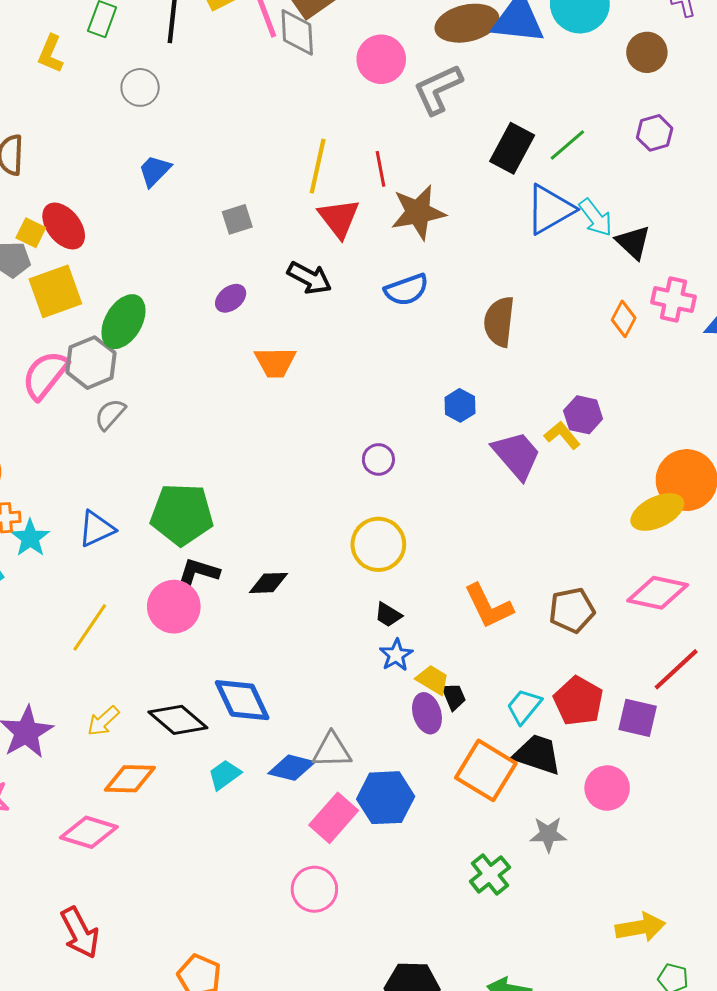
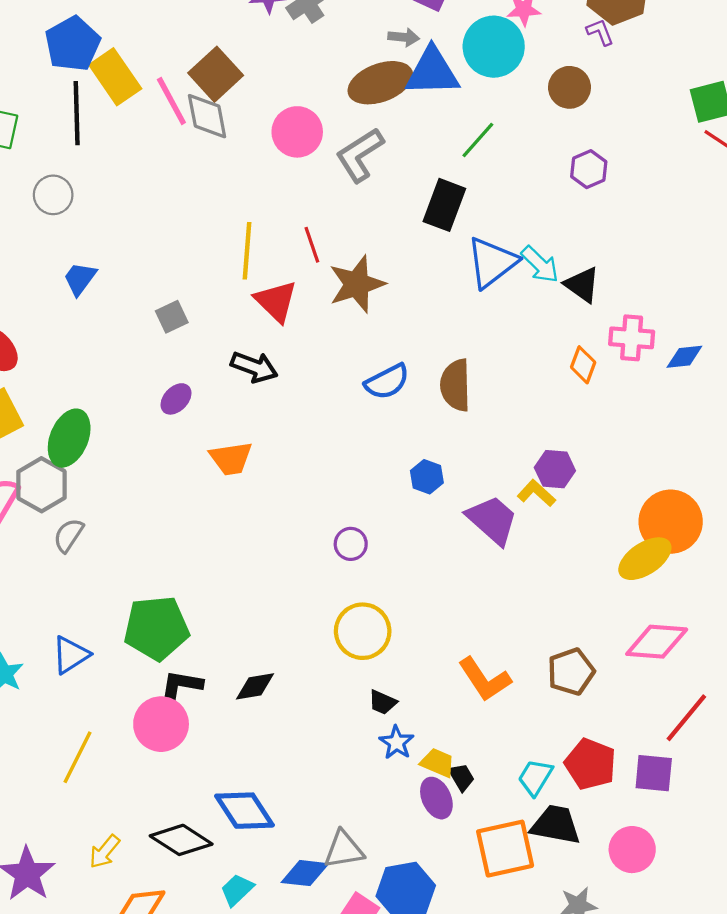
green line: (567, 145) -> (478, 140), moved
blue semicircle: (406, 290) -> (387, 382), moved
orange square: (486, 770) -> (505, 849), turned -36

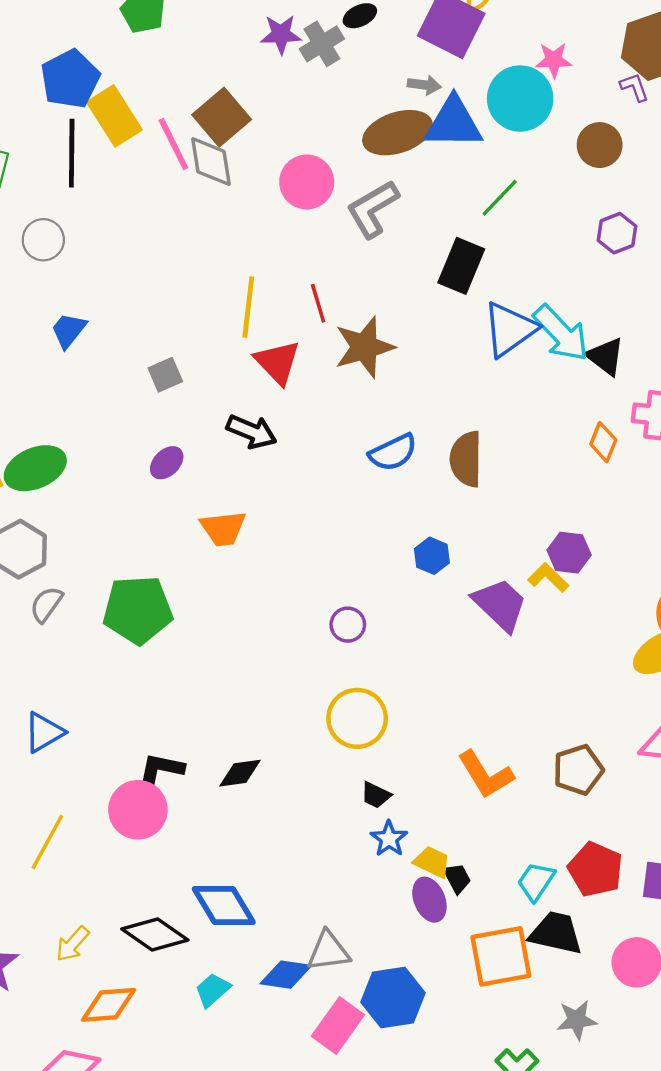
cyan arrow: (540, 264) -> (561, 333), size x1.4
green ellipse: (69, 438) -> (35, 468), moved, turned 42
green pentagon: (156, 628) -> (138, 610), moved

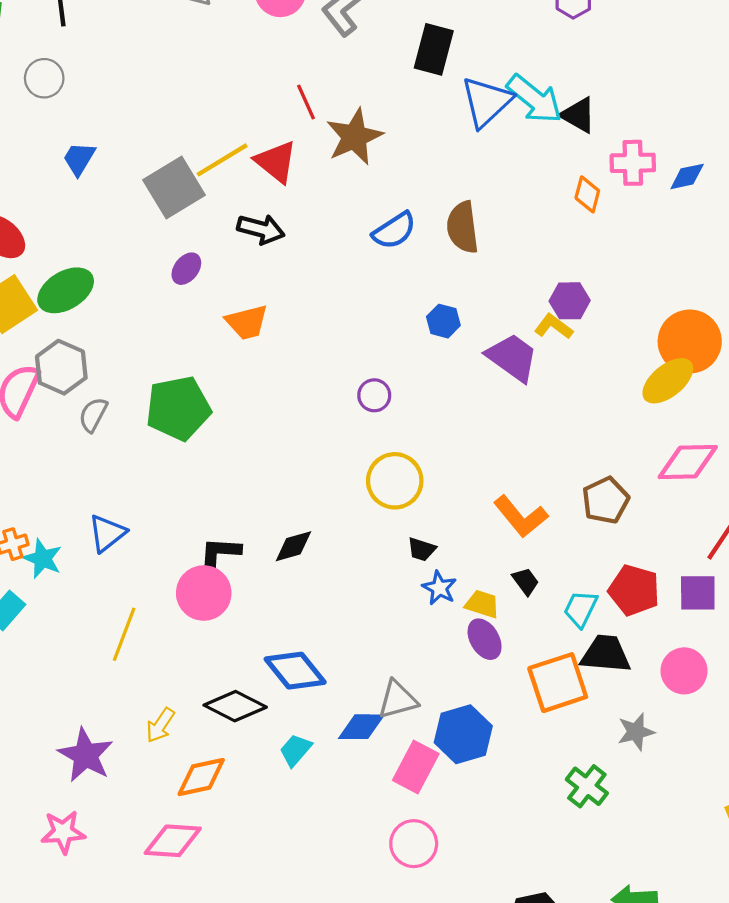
yellow line: (248, 307) -> (222, 160), moved, turned 60
gray square: (165, 375) -> (174, 188), size x1.8
black trapezoid: (457, 878) -> (526, 581), moved

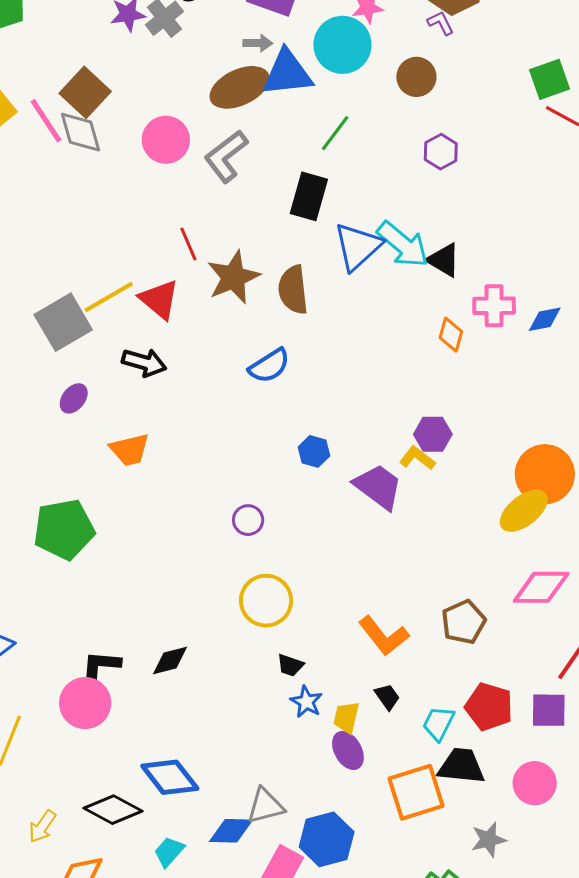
brown semicircle: (463, 227) -> (293, 290), moved
yellow trapezoid: (482, 604) -> (346, 717), turned -96

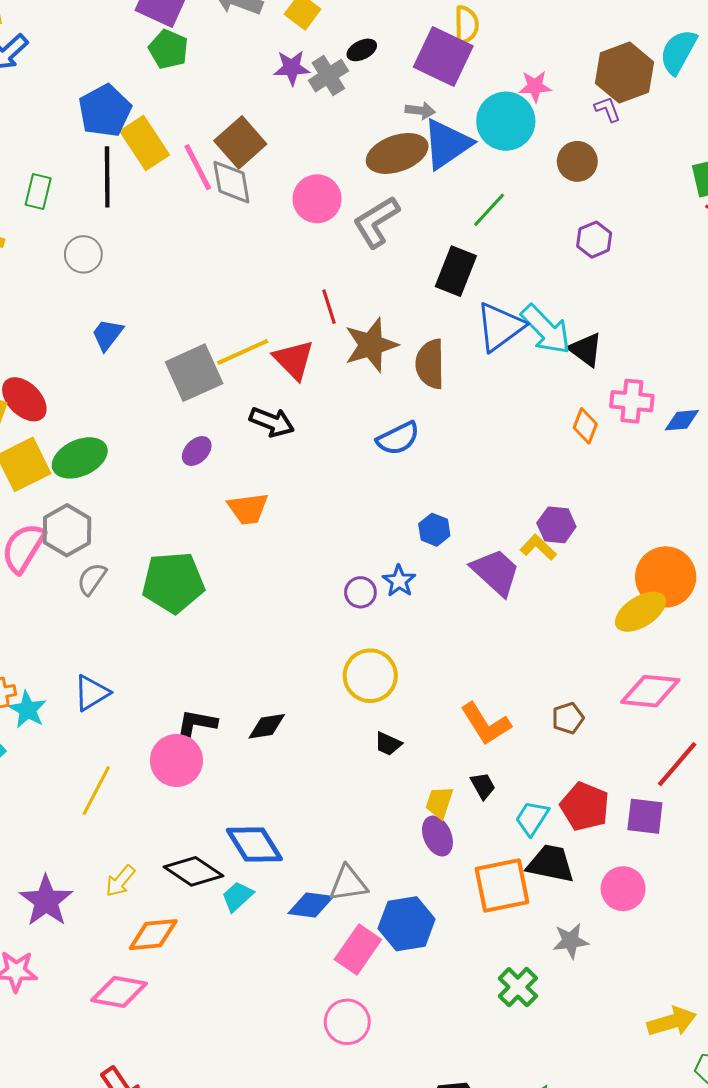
blue triangle: (287, 73) -> (447, 144), turned -34
brown pentagon: (464, 622) -> (568, 718), size x0.7
blue star: (306, 702) -> (399, 581), moved
cyan trapezoid: (169, 852) -> (237, 896), moved

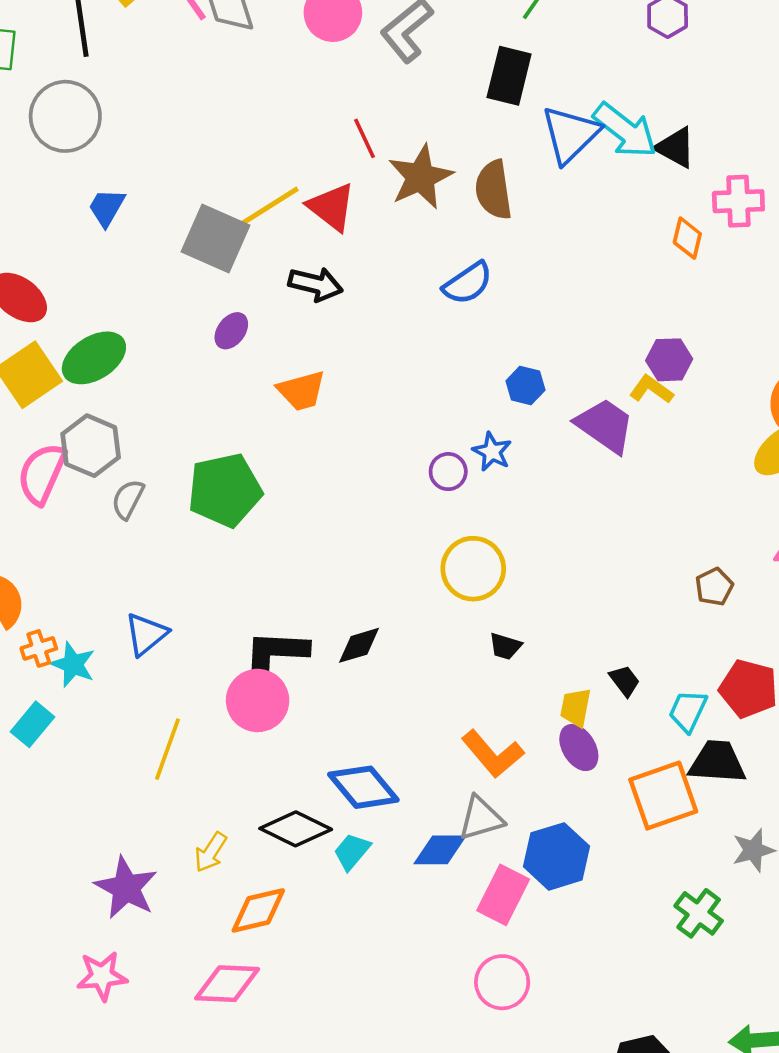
gray circle: (83, 254) -> (65, 116), size x1.6
gray square: (194, 373) -> (216, 238), turned -34
black L-shape: (197, 724) -> (275, 654), size x1.4
orange L-shape: (486, 724) -> (493, 754), moved

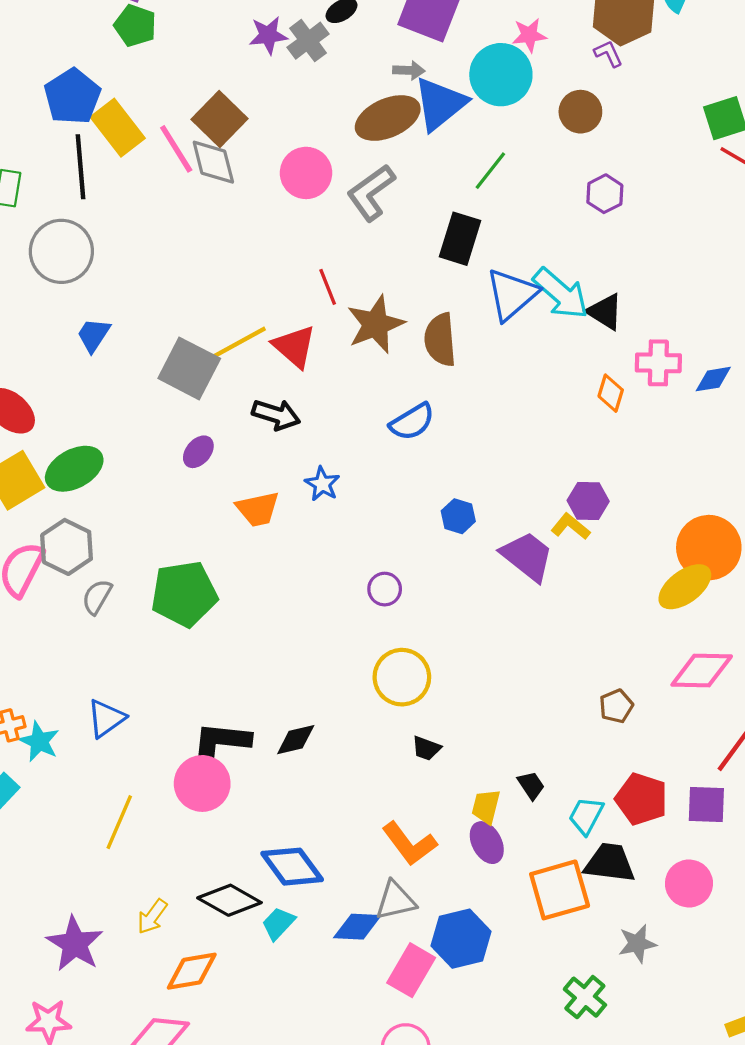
blue star: (492, 452) -> (322, 484), moved

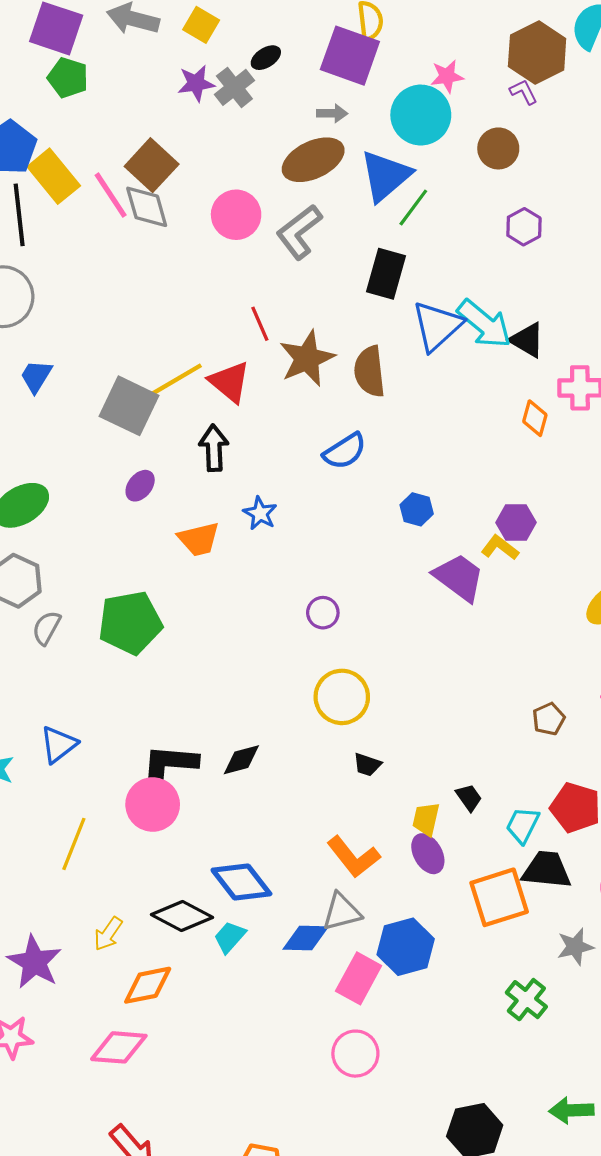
blue triangle: (440, 104) -> (386, 176), moved
black arrow: (276, 415) -> (214, 448), turned -108
blue hexagon: (458, 516) -> (417, 509), moved

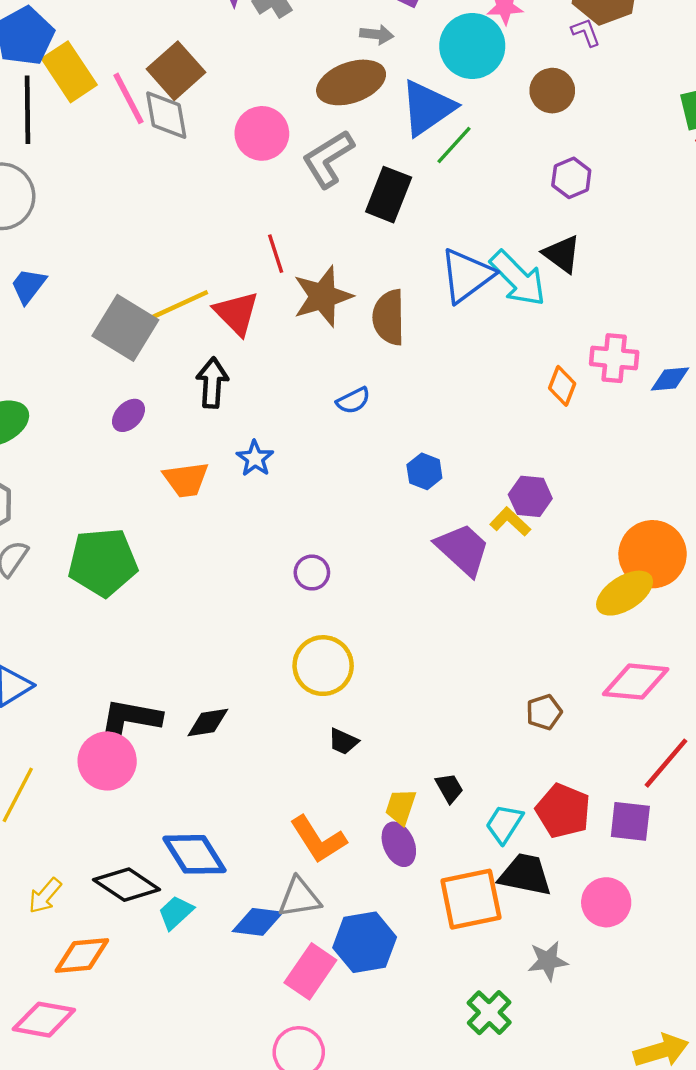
black rectangle: (386, 274) -> (389, 195), moved
black triangle: (527, 340) -> (562, 254), moved
blue semicircle: (345, 451) -> (353, 401), size x0.7

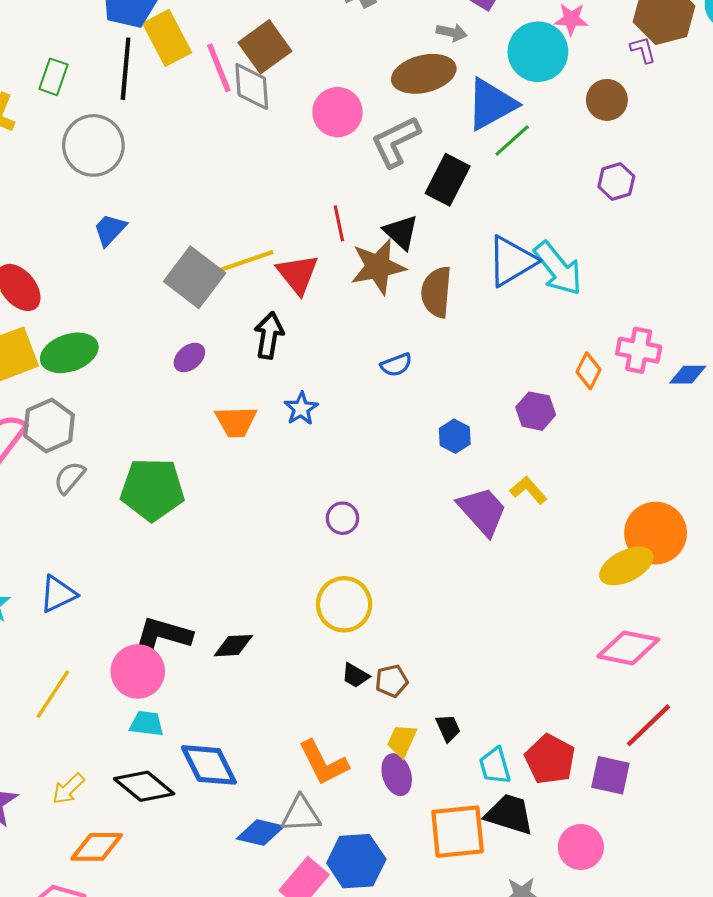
black triangle: (562, 254) -> (401, 232), moved
purple hexagon: (530, 496) -> (536, 411), moved
brown pentagon: (544, 712) -> (392, 681), moved
cyan trapezoid: (504, 824) -> (495, 766), turned -54
cyan trapezoid: (176, 912) -> (147, 724), moved, turned 44

